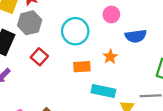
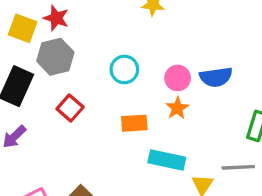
pink circle: (111, 14) -> (178, 78), moved
cyan circle: (75, 31) -> (124, 69), size x0.7

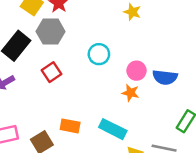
orange star: (177, 108) -> (130, 93), turned 30
orange rectangle: (134, 123) -> (70, 126), moved

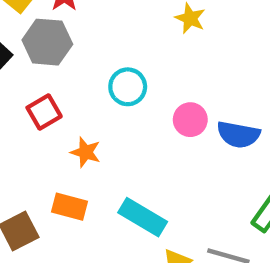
orange star: (130, 93) -> (86, 152), moved

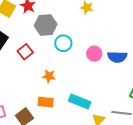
gray hexagon: (47, 42) -> (46, 25), moved
red square: (44, 112) -> (25, 52), moved

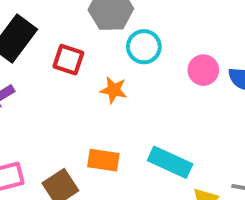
red square: (25, 52) -> (68, 60), turned -35
orange star: (49, 76) -> (114, 90), moved

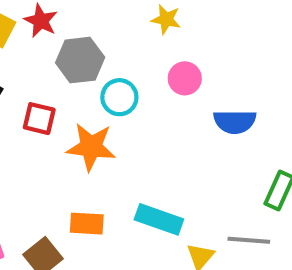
pink circle: (203, 70) -> (185, 78), moved
orange star: (114, 90) -> (91, 147), size x1.6

